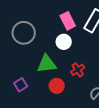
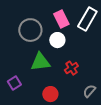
gray circle: (24, 33) -> (30, 30), moved
red circle: (57, 86) -> (50, 94), moved

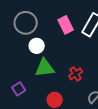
gray circle: (30, 30) -> (26, 23), moved
white circle: (57, 40) -> (37, 46), moved

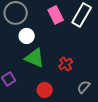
green triangle: (45, 68) -> (35, 58), turned 30

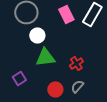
green triangle: (35, 58) -> (45, 57), turned -30
gray semicircle: (84, 87) -> (77, 86), moved

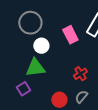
pink rectangle: (66, 14) -> (70, 35), moved
green triangle: (45, 57) -> (35, 68), moved

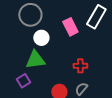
red cross: (80, 74) -> (80, 66), turned 32

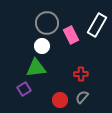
gray circle: (30, 15) -> (47, 23), moved

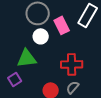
white circle: (42, 46) -> (41, 36), moved
red cross: (81, 74) -> (72, 64), size x1.5

